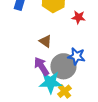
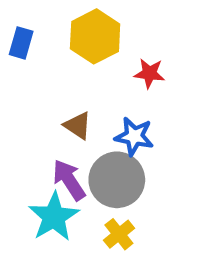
blue star: (76, 56) -> (134, 136), moved
cyan star: (50, 82) -> (54, 217), moved, turned -30

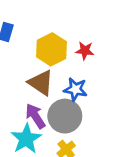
yellow hexagon: (95, 36) -> (51, 49), moved
brown triangle: (78, 126) -> (41, 83), size x1.5

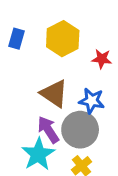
yellow hexagon: (51, 49) -> (63, 39), moved

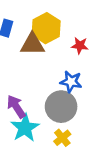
brown triangle: (54, 94) -> (32, 44), moved, turned -35
purple arrow: (48, 130) -> (16, 107), moved

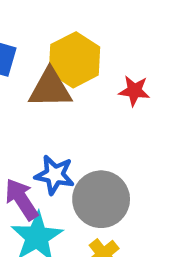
blue star: (71, 82) -> (55, 175), moved

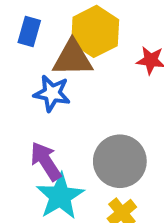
blue star: (55, 175) -> (52, 93), moved

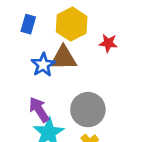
brown triangle: (72, 58) -> (63, 58), moved
blue star: (52, 93) -> (43, 65), turned 30

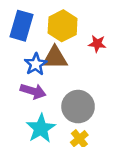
blue rectangle: (28, 24) -> (22, 26), size x1.6
purple arrow: (39, 110) -> (33, 91), moved, turned 140

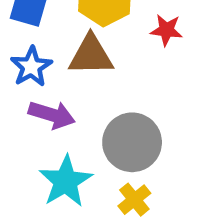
blue star: (36, 64) -> (31, 67), moved

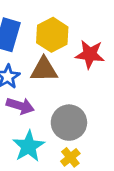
red star: (166, 30) -> (90, 54), size x1.5

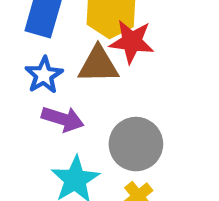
red star: (90, 54) -> (132, 42), moved

